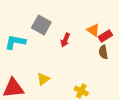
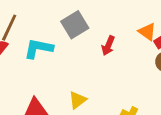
gray square: (41, 25) -> (75, 25), turned 30

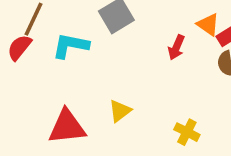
red arrow: (108, 46) -> (176, 47), moved

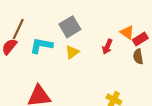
yellow triangle: (120, 111) -> (72, 52), moved

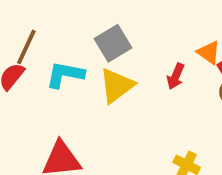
yellow triangle: (72, 52) -> (117, 86), size x1.5

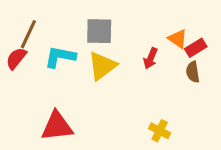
gray square: (113, 43) -> (99, 31), turned 32

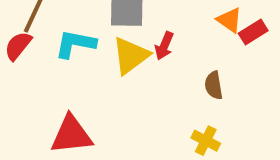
red arrow: (151, 58) -> (164, 46), moved
brown semicircle: (193, 72) -> (214, 85), moved

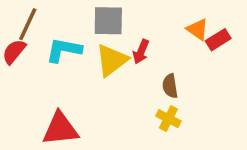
brown semicircle: (214, 85) -> (170, 86), moved
yellow cross: (206, 141) -> (168, 119), moved

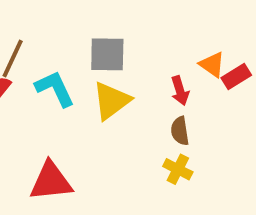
cyan L-shape: (64, 50) -> (55, 89), turned 54
red arrow: (141, 52) -> (180, 91), moved, turned -40

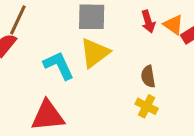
cyan L-shape: (55, 89) -> (59, 65), moved
red arrow: (180, 91) -> (148, 21), moved

